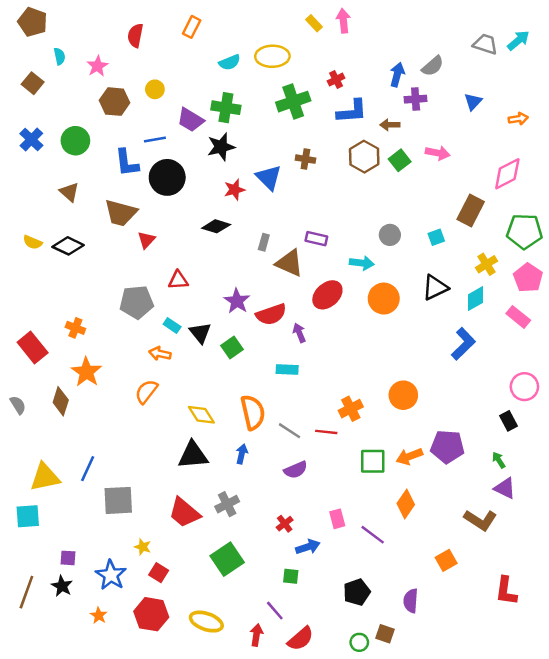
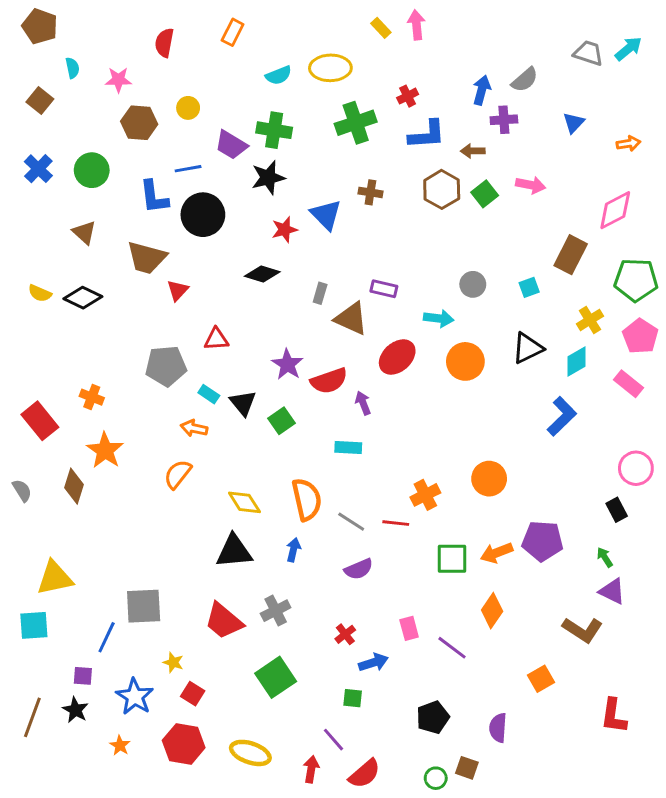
pink star: (97, 66) -> (118, 80), turned 30
blue line: (88, 469) -> (107, 637), moved

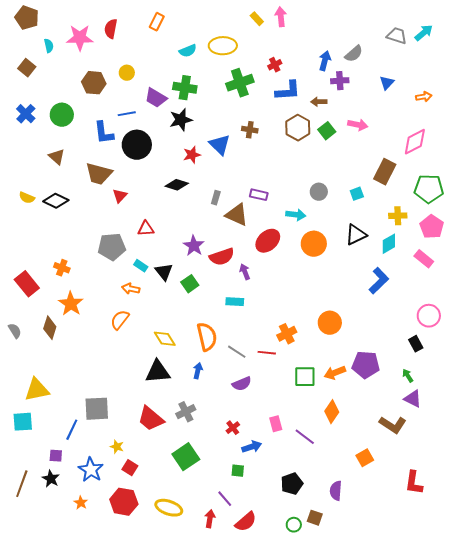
pink star: (118, 80) -> (80, 38), moved, size x1.5
yellow cross: (590, 320) -> (398, 216), turned 30

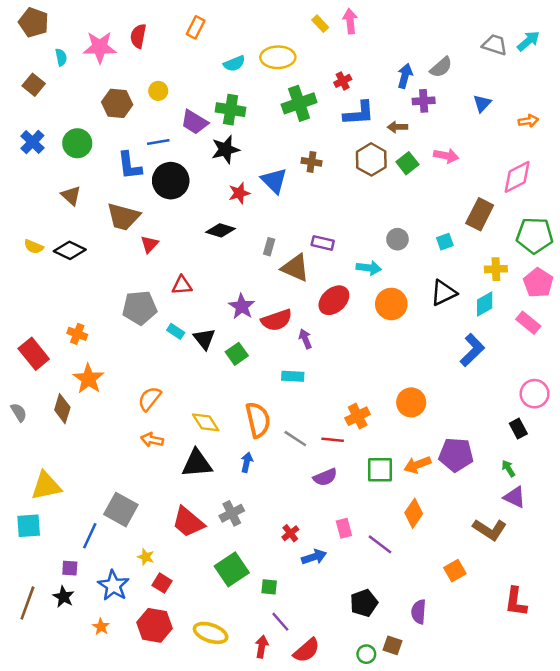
orange arrow: (131, 289) -> (152, 440), moved
purple semicircle: (242, 384) -> (325, 477), moved
gray square: (97, 409) -> (121, 510), turned 32
green square: (238, 471) -> (269, 587), moved

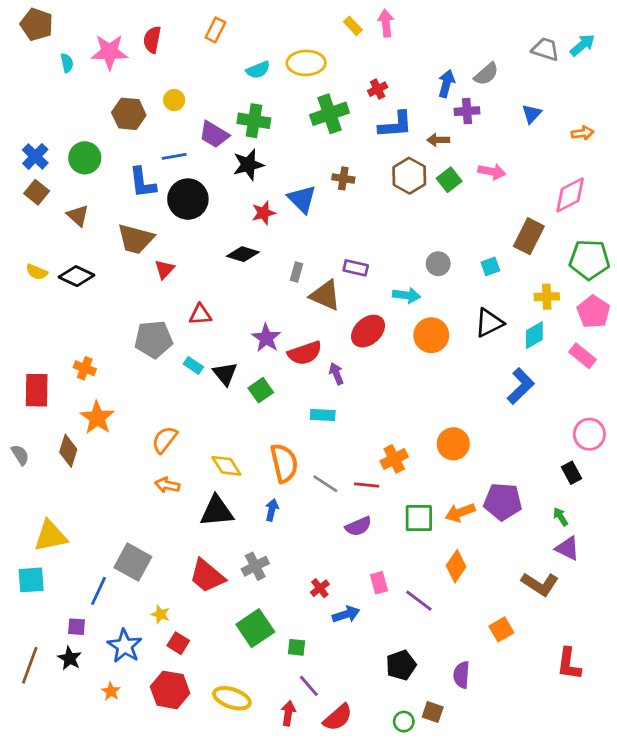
brown square: (34, 85) -> (37, 192), moved
red rectangle: (34, 354) -> (37, 390), turned 40

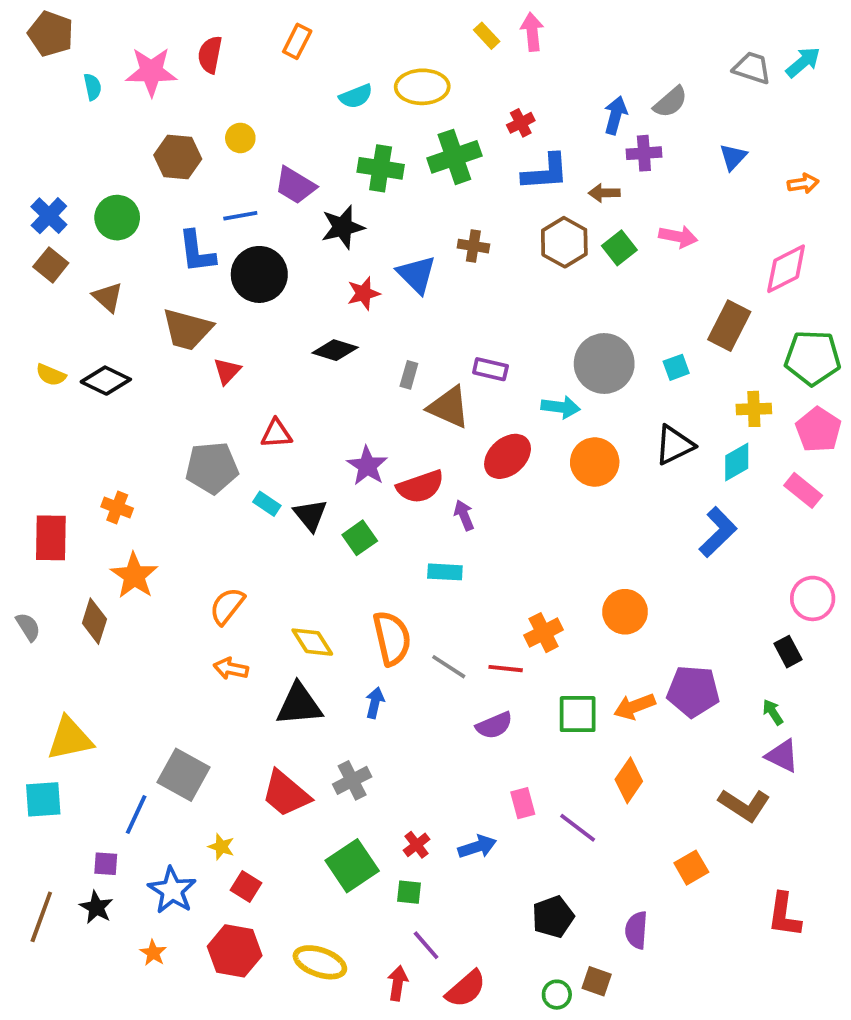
green cross: (254, 121) -> (381, 168), moved
gray circle: (438, 264) -> (604, 363), size x1.8
red cross: (320, 588) -> (417, 845), moved

